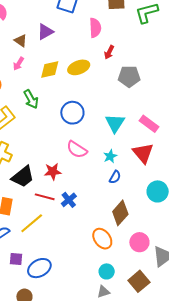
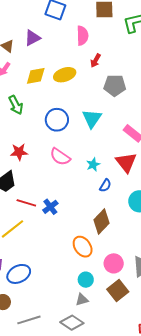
cyan triangle: (115, 123) -> (92, 119), moved
red star: (53, 171) -> (19, 152), moved
blue semicircle: (115, 177) -> (105, 185), moved
pink circle: (139, 242) -> (114, 263), moved

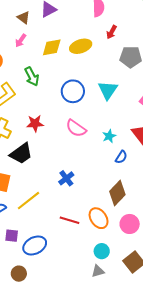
red line: (26, 203) -> (70, 220), moved
pink circle: (114, 263) -> (130, 224), moved

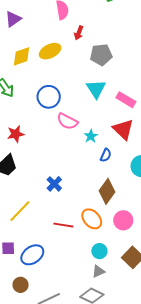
cyan triangle: (108, 90) -> (96, 89), moved
pink semicircle: (76, 128) -> (67, 121), moved

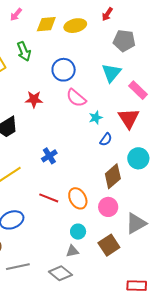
red star: (16, 134) -> (34, 99), moved
brown diamond: (107, 191) -> (113, 176), moved

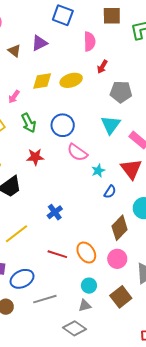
pink arrow: (16, 15) -> (14, 97), moved
green arrow: (24, 51) -> (29, 123), moved
gray line: (18, 267) -> (45, 299), moved

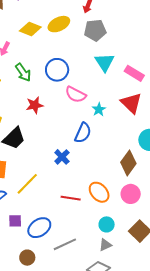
yellow diamond: (42, 81) -> (30, 29), turned 40
gray pentagon: (121, 92) -> (95, 30), moved
blue semicircle: (110, 192) -> (83, 133), moved, size x1.5

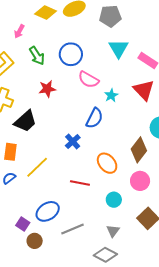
orange ellipse: (99, 192) -> (107, 163), moved
purple square: (15, 221) -> (23, 224), moved, turned 32
cyan circle: (107, 224) -> (114, 200), moved
gray triangle: (105, 245) -> (113, 231), turned -32

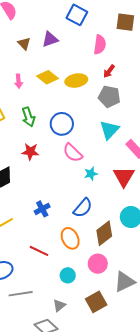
pink arrow: (19, 31) -> (19, 81), moved, turned -48
blue semicircle: (94, 118) -> (83, 208), moved

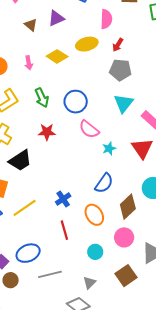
yellow ellipse: (76, 81) -> (87, 44), moved
blue cross: (42, 209) -> (63, 199), moved
red line: (39, 251) -> (64, 230), turned 54

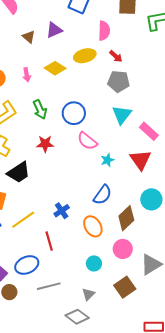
red arrow: (118, 45) -> (116, 56), turned -80
red line: (64, 230) -> (49, 241), moved

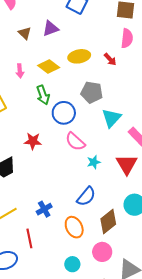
pink semicircle: (104, 31) -> (127, 38), moved
gray pentagon: (118, 82) -> (92, 92), moved
green arrow: (40, 109) -> (43, 95), moved

